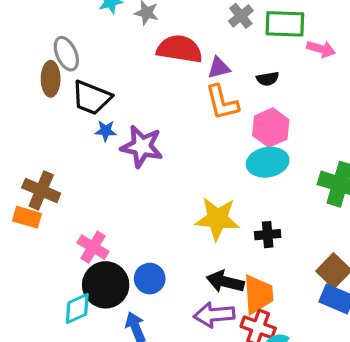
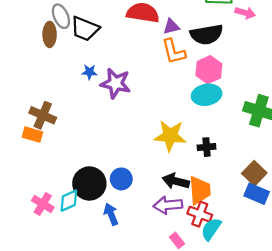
black semicircle: (268, 79) -> (207, 34), size x2.0
black trapezoid: (91, 98) -> (85, 29), moved
pink cross: (93, 247) -> (43, 204), moved

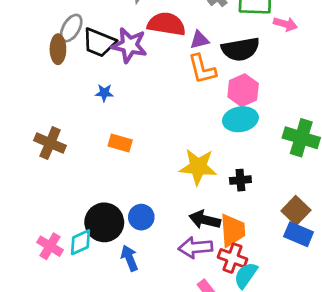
gray ellipse: (61, 16) -> (71, 28), turned 55
purple star: (116, 83) -> (129, 45), moved
orange rectangle: (32, 135) -> (120, 143), moved

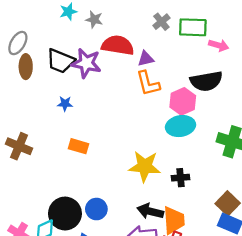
gray ellipse: (71, 28) -> (18, 43), moved
black semicircle: (240, 49) -> (206, 81), moved

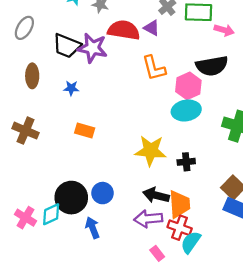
purple triangle: (146, 59) -> (152, 28), moved, turned 42
brown ellipse: (26, 67) -> (32, 76), moved

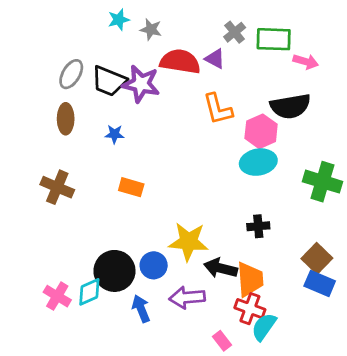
gray ellipse: (24, 28) -> (71, 74), moved
yellow star: (150, 151) -> (188, 242), moved
purple arrow: (148, 219) -> (187, 297), moved

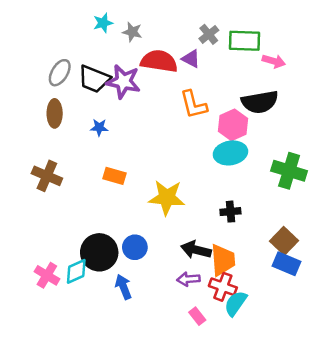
yellow star: (188, 242) -> (167, 198), moved
purple arrow: (187, 297) -> (188, 279), moved, size x0.7

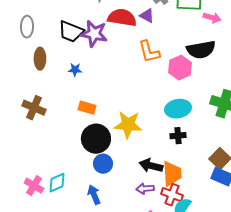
gray ellipse: (60, 73) -> (27, 27), moved, turned -30
cyan ellipse: (230, 153) -> (178, 109), moved
black circle: (99, 252) -> (96, 139), moved

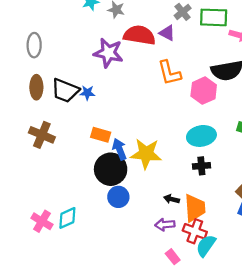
black trapezoid: (71, 32) -> (65, 91), moved
brown ellipse: (40, 59) -> (36, 87), moved
black arrow: (151, 166) -> (172, 199), size x0.6
blue arrow: (94, 195) -> (119, 149), moved

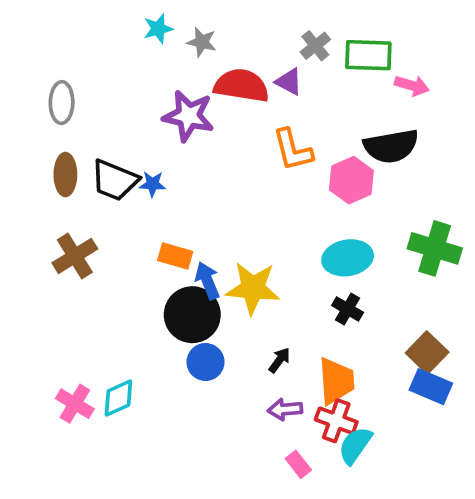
brown cross: (42, 135) -> (75, 256), turned 35
black cross: (201, 166) -> (348, 309), turned 35
black arrow: (172, 199) -> (279, 360), moved, turned 112

